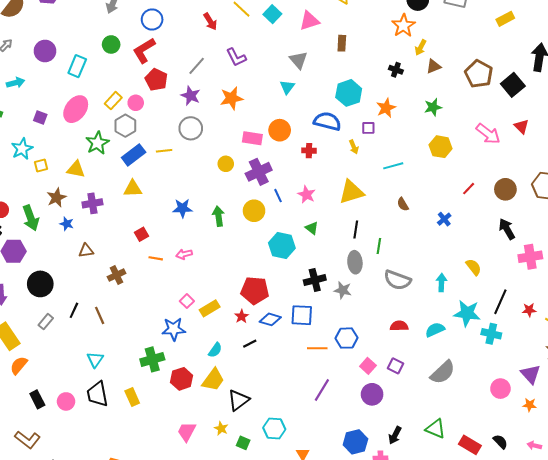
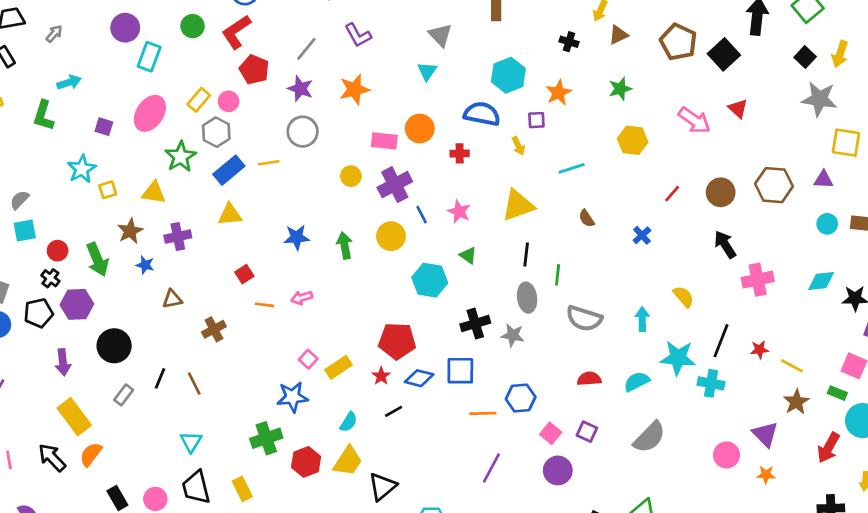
purple circle: (45, 51) -> (125, 28), moved

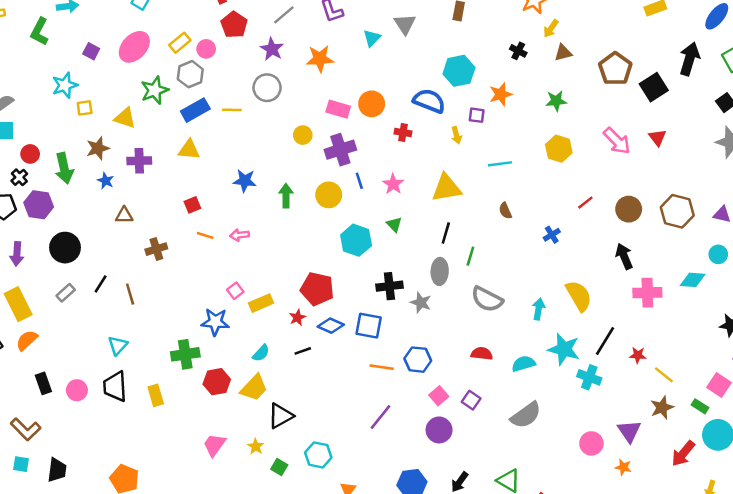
cyan triangle: (427, 71) -> (372, 38), moved
cyan diamond: (821, 281) -> (693, 280), moved
yellow semicircle: (684, 297) -> (579, 296), size x1.5

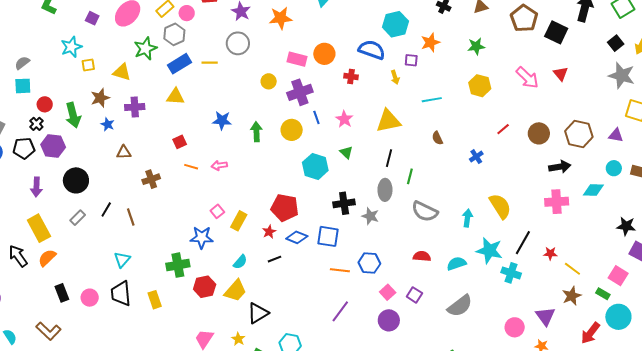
black square: (654, 87) -> (556, 32), turned -30
black arrow: (624, 256) -> (560, 167), moved, turned 105
yellow rectangle: (261, 303) -> (239, 221), turned -36

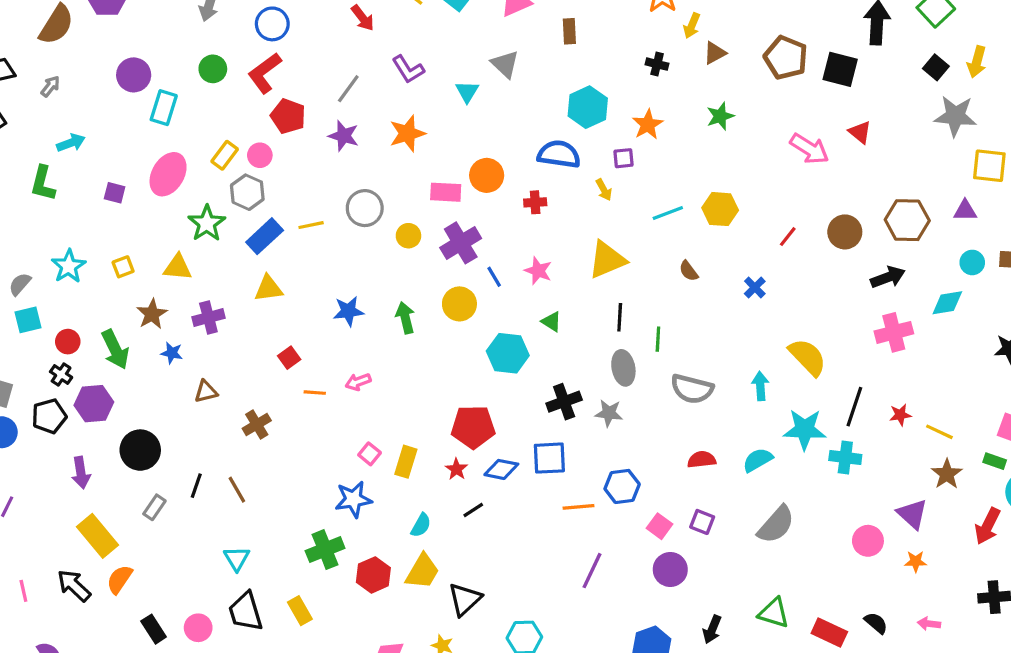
gray circle: (238, 43) -> (365, 208), moved
cyan star: (71, 47) -> (69, 266), moved
yellow hexagon: (480, 86) -> (720, 209), moved

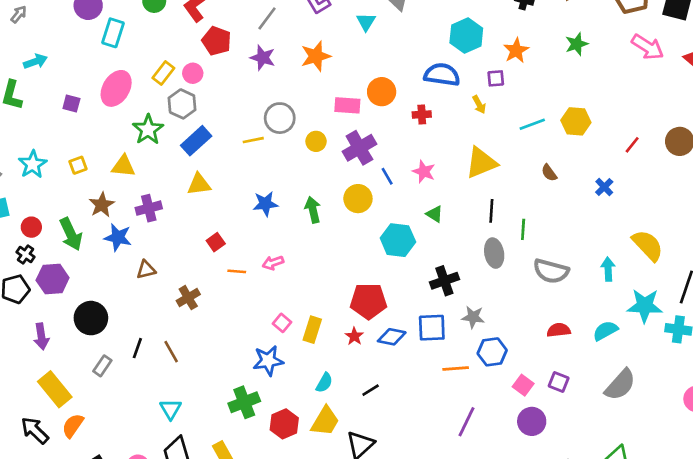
pink arrow: (809, 149) -> (648, 47), moved
yellow line: (311, 225) -> (253, 140), moved
blue star: (172, 353) -> (118, 237), size x1.5
gray star: (609, 413) -> (473, 317), moved
black line: (473, 510) -> (371, 390), moved

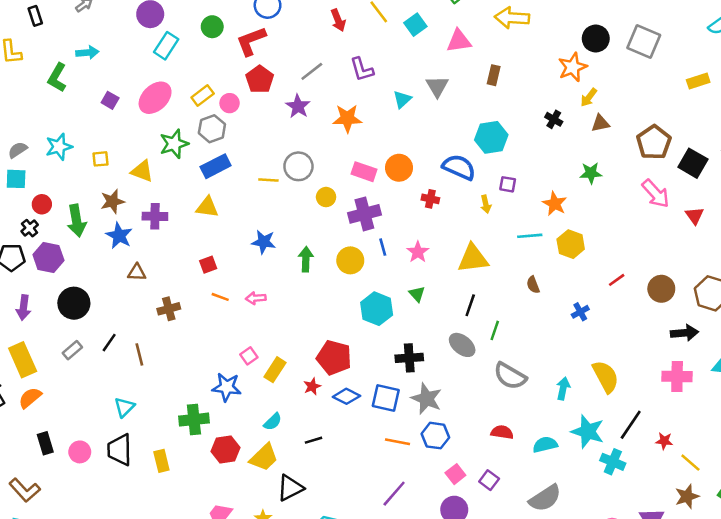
orange star: (516, 50) -> (555, 204), moved, turned -30
gray ellipse: (494, 253) -> (462, 345), turned -56
gray star: (473, 317) -> (427, 399), size x1.4

